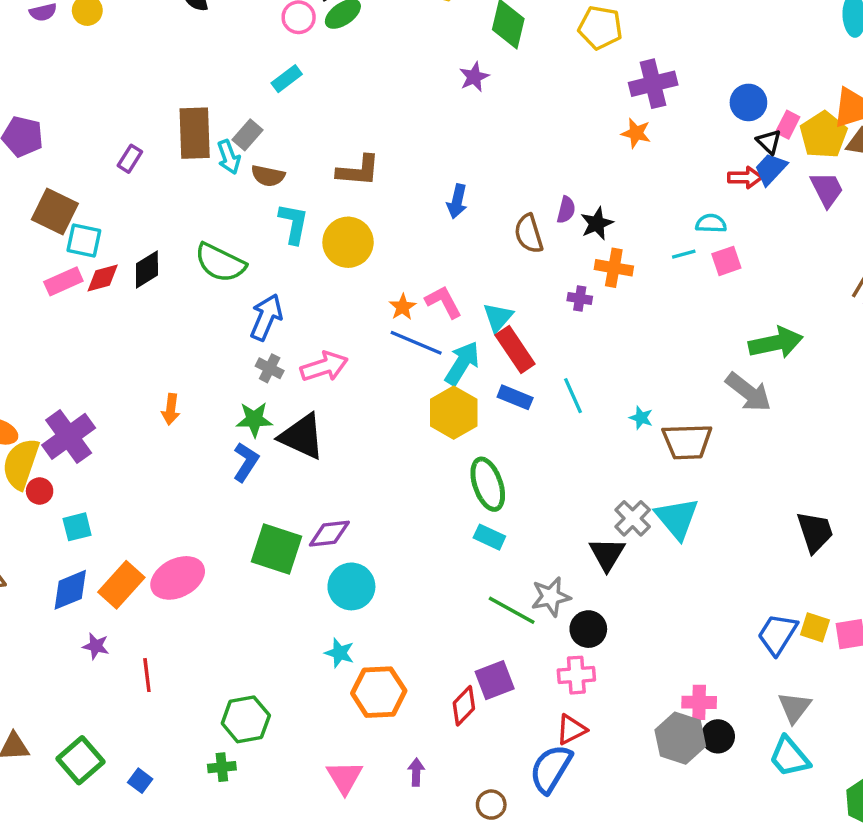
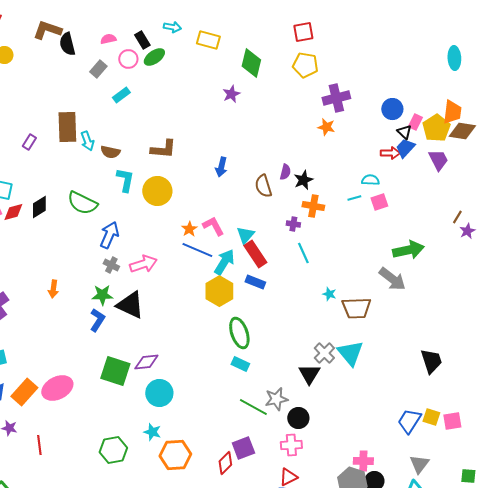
gray rectangle: (247, 135) -> (98, 69), moved
cyan line: (573, 396) -> (303, 253), moved
green hexagon: (246, 719) -> (113, 450), moved

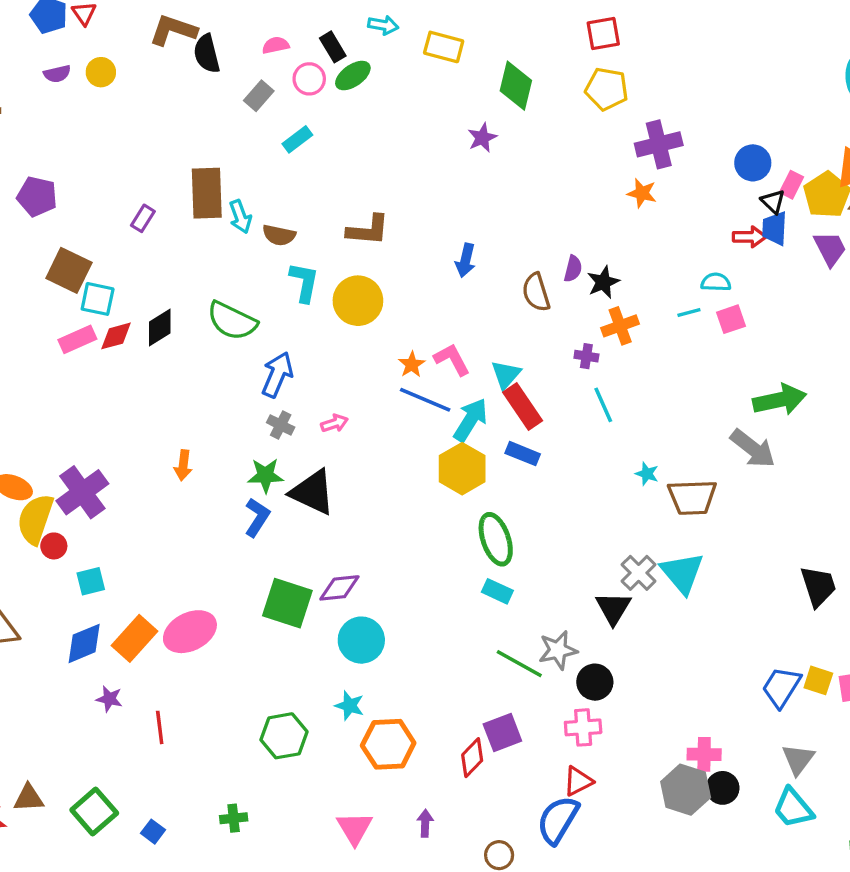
blue trapezoid: (405, 148) -> (775, 228), turned -40
orange cross: (313, 206) -> (620, 326), turned -30
pink arrow: (143, 264) -> (334, 423), size x0.6

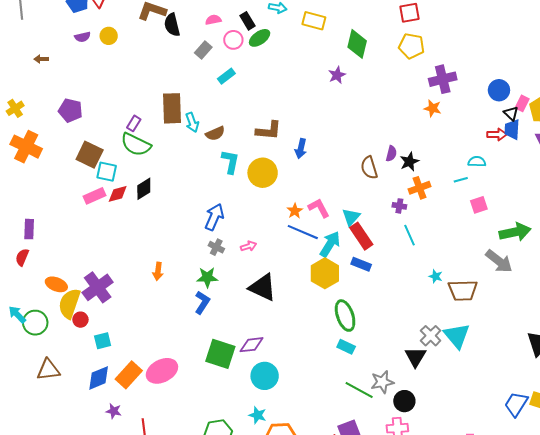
brown semicircle: (279, 235) -> (215, 133), turned -36
blue arrow: (465, 260) -> (301, 149), moved
pink square: (731, 319) -> (479, 205), moved
green semicircle: (232, 321) -> (136, 145), moved
black triangle: (313, 492) -> (263, 287), moved

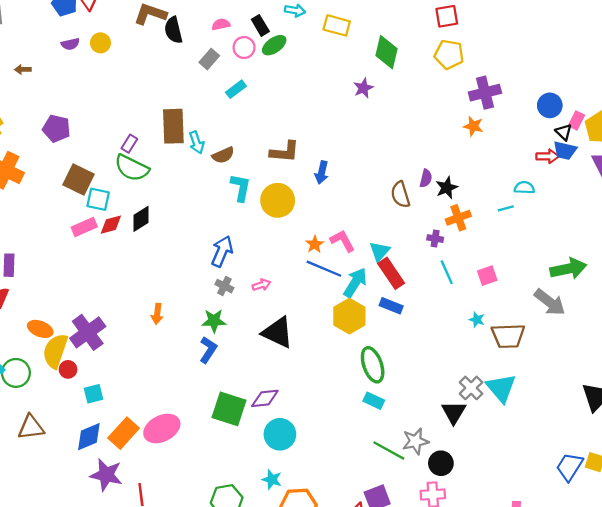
blue trapezoid: (512, 129) -> (565, 151), turned -80
pink square: (479, 205) -> (487, 276), moved
purple star: (114, 411) -> (106, 475), size x1.8

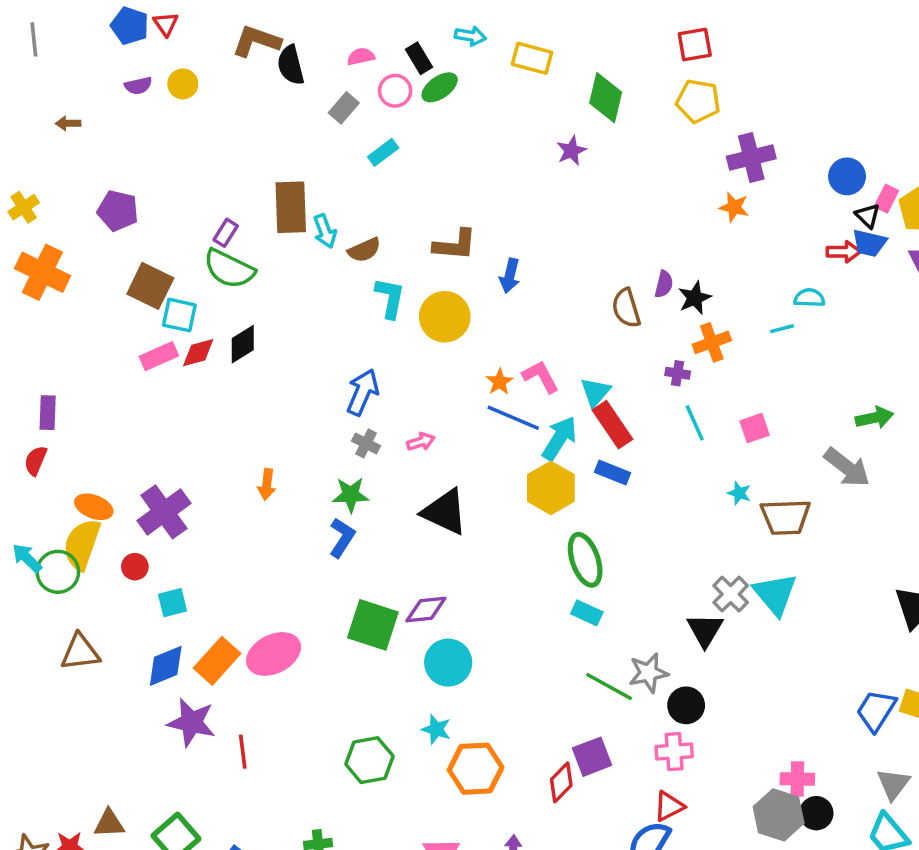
green arrow: (568, 269) -> (874, 418), size x0.7
yellow semicircle: (55, 351) -> (82, 544), moved

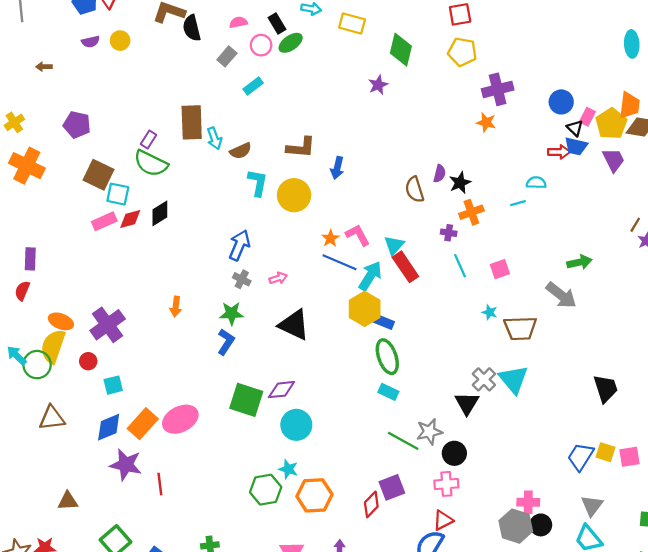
blue rectangle: (613, 473) -> (383, 321), moved
green hexagon: (369, 760) -> (266, 490), moved
brown triangle: (109, 823) -> (68, 501), moved

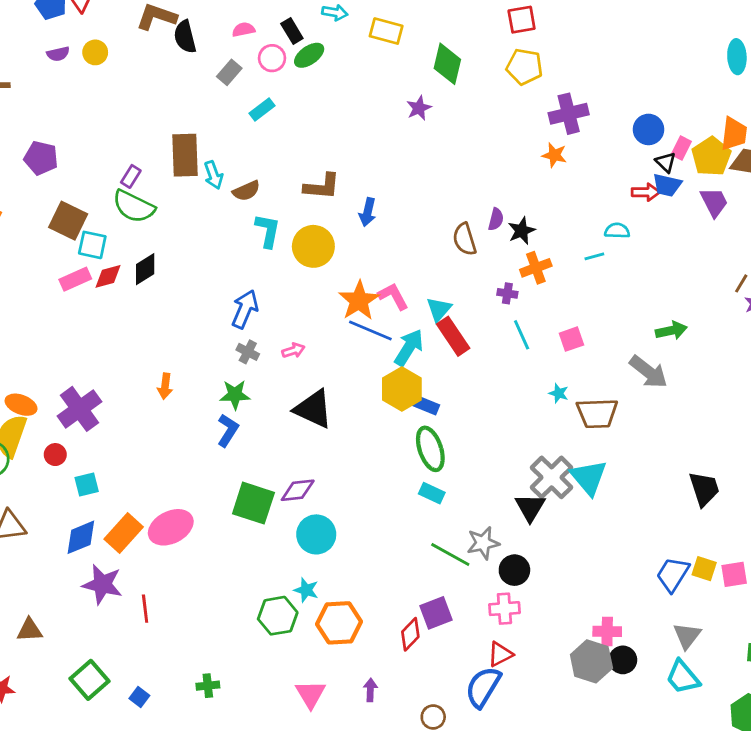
orange star: (330, 238) -> (359, 301), size x1.8
gray cross: (484, 379) -> (552, 477), size x1.4

